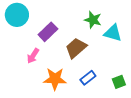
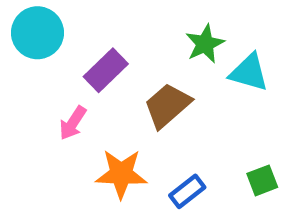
green star: (93, 20) -> (205, 44), turned 30
blue rectangle: (88, 78) -> (187, 191), moved

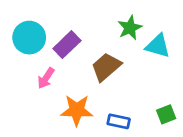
cyan circle: (37, 33) -> (29, 38), moved
blue rectangle: (187, 191) -> (119, 121), turned 50

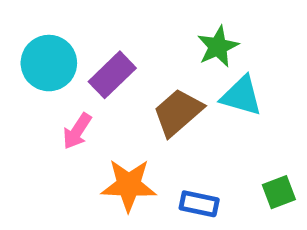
cyan triangle: (158, 46) -> (241, 96), moved

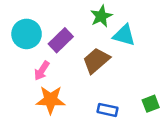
green star: (218, 47) -> (101, 16), moved
cyan triangle: (241, 96) -> (124, 35), moved
orange star: (129, 185) -> (51, 100), moved

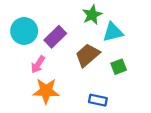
cyan triangle: (124, 35) -> (113, 32), turned -30
green square: (151, 104) -> (119, 67), moved

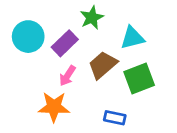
green star: (92, 15) -> (92, 18), moved
pink arrow: (38, 64) -> (67, 76), moved
green square: (119, 67) -> (139, 78), size x1.6

